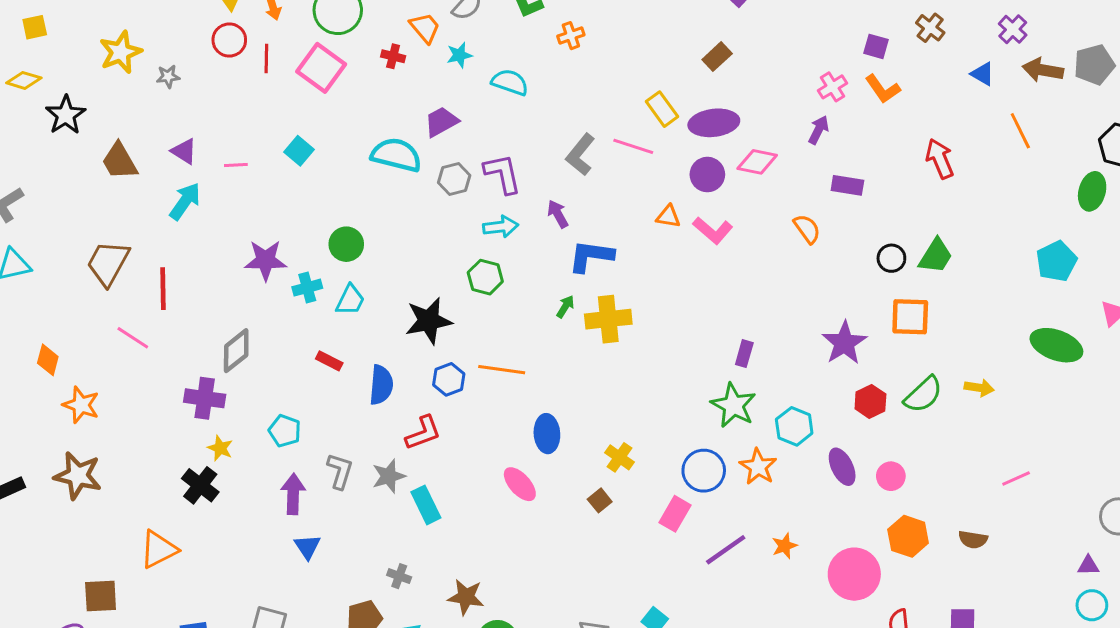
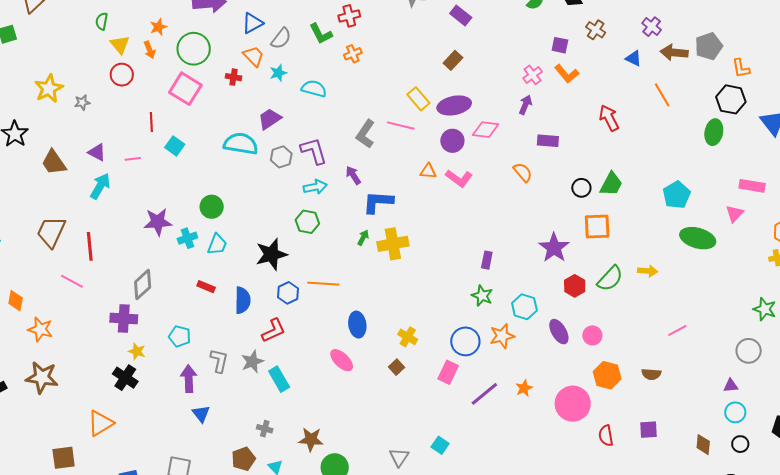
red line: (266, 58) -> (151, 122), moved
cyan pentagon: (1056, 261) -> (677, 195), moved
green star: (733, 405) -> (482, 296), size x0.7
orange star: (758, 467) -> (502, 336), turned 30

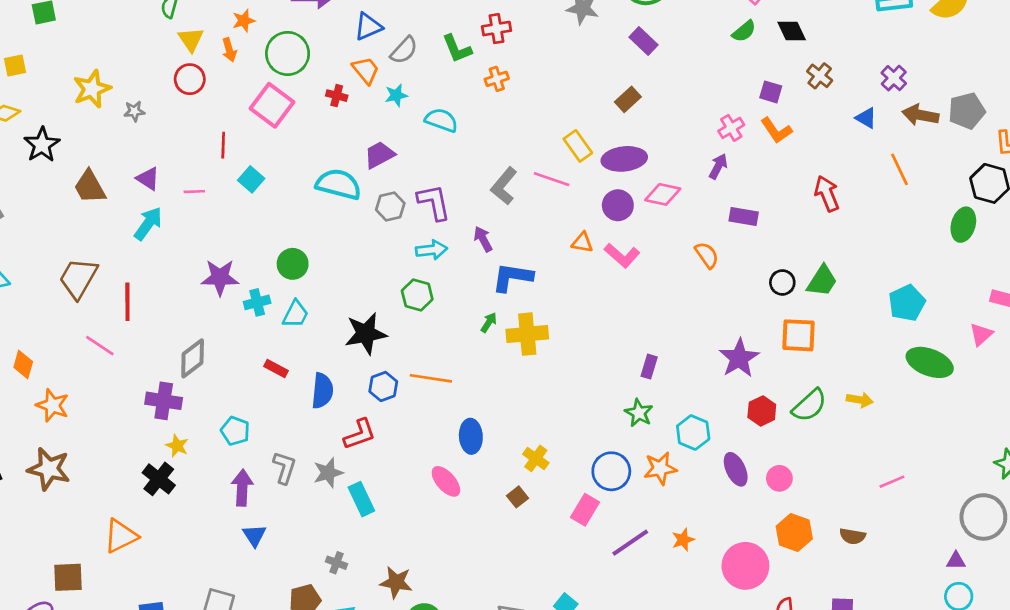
gray circle: (749, 351) -> (983, 517), size x1.4

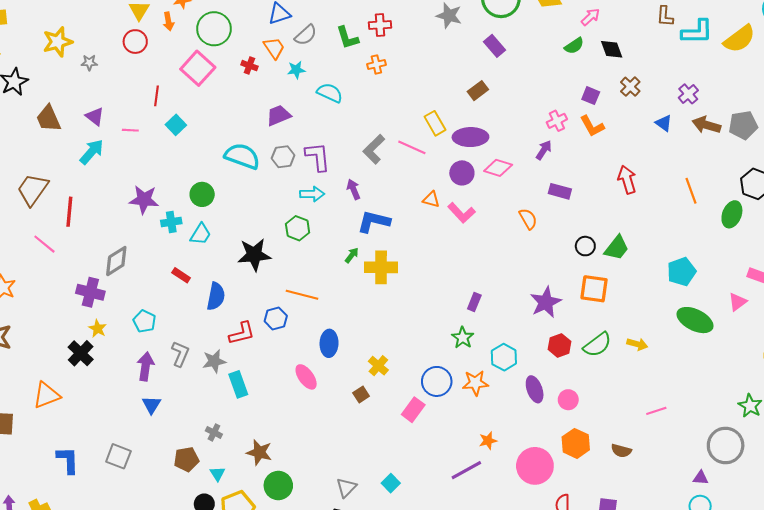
orange line: (900, 169) -> (691, 191), moved
cyan semicircle: (339, 184) -> (242, 156), moved
blue hexagon: (383, 386) -> (276, 319), moved
purple line: (630, 543) -> (466, 470), moved

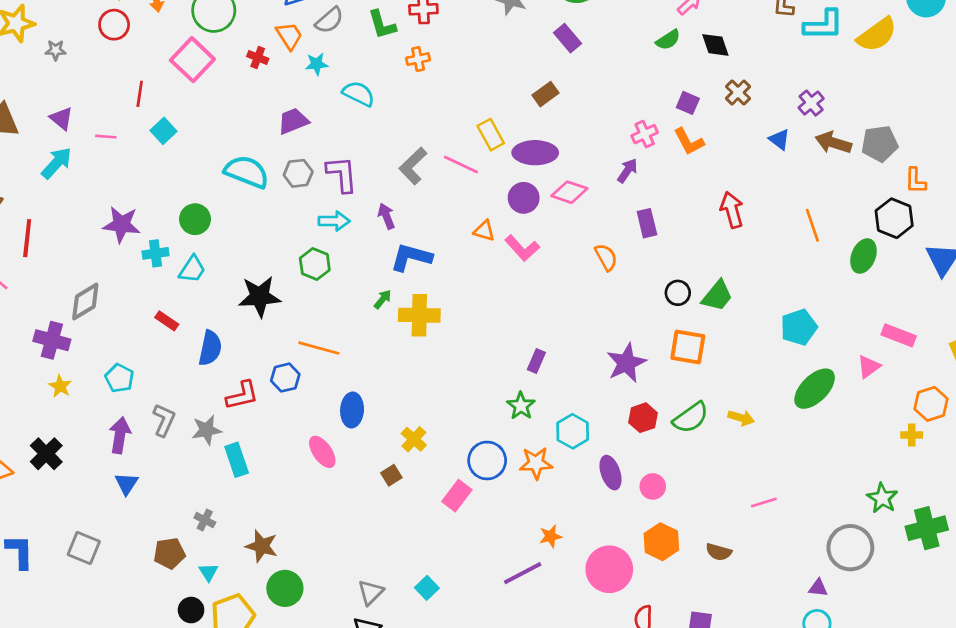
purple rectangle: (560, 191) -> (647, 223), turned 60
green ellipse: (695, 320) -> (815, 389), turned -72
black cross: (81, 353) -> (46, 454), moved

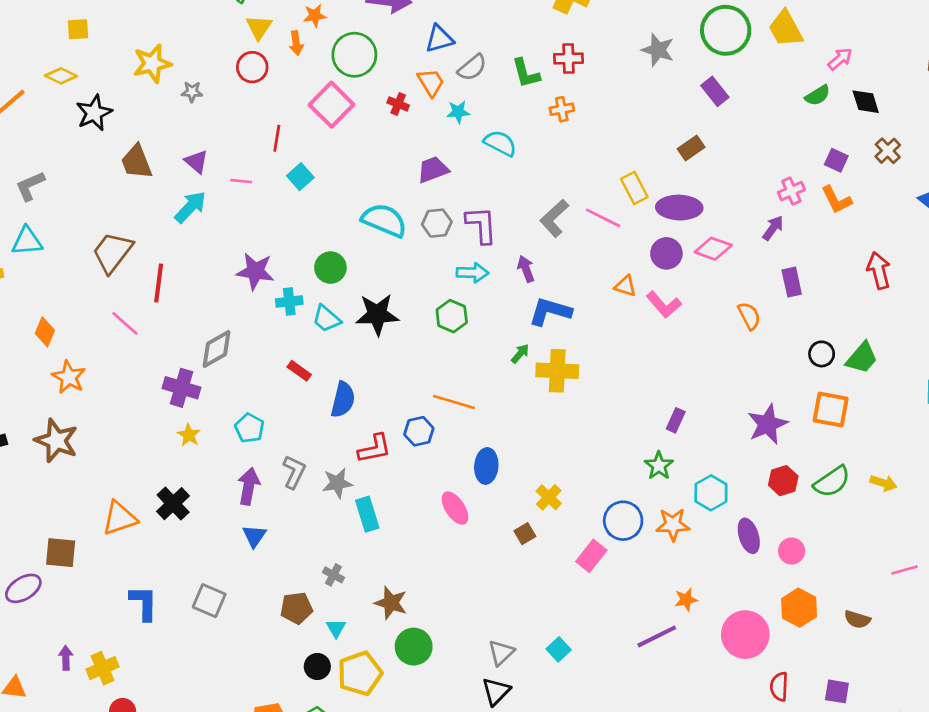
cyan trapezoid: (192, 269) -> (326, 319), turned 96
black star: (260, 296) -> (377, 314), moved

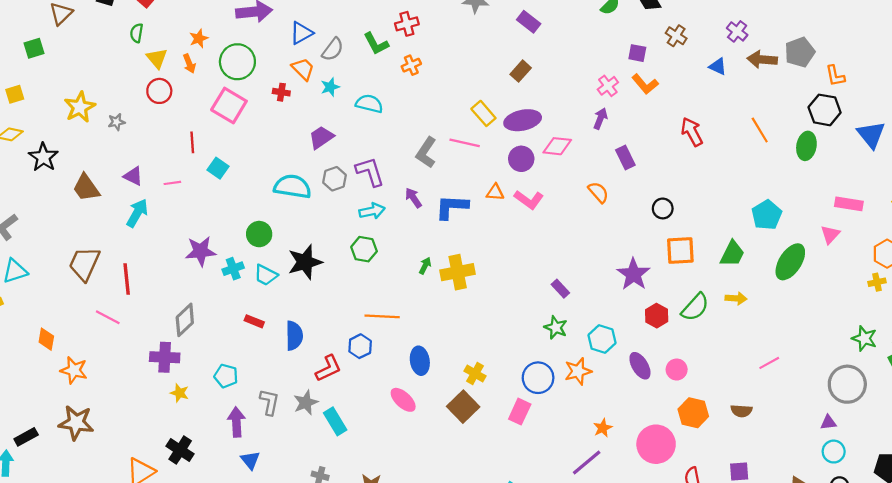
blue L-shape: (550, 311) -> (452, 207), moved
green trapezoid: (862, 358) -> (732, 254), moved
purple rectangle: (676, 420) -> (560, 289), turned -54
brown square: (525, 534) -> (463, 407), size x1.8

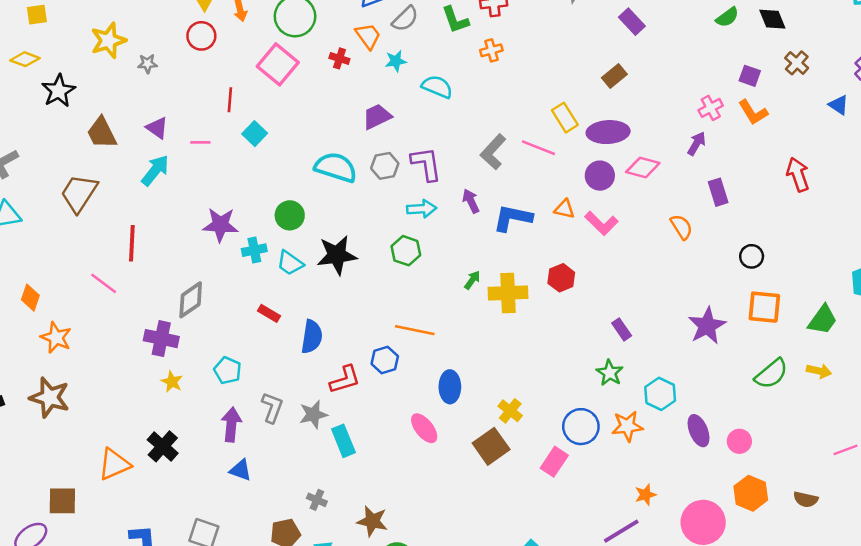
brown trapezoid: (84, 264) -> (79, 193), moved
red hexagon: (657, 316) -> (561, 278), moved
blue triangle: (250, 460) -> (241, 470), turned -40

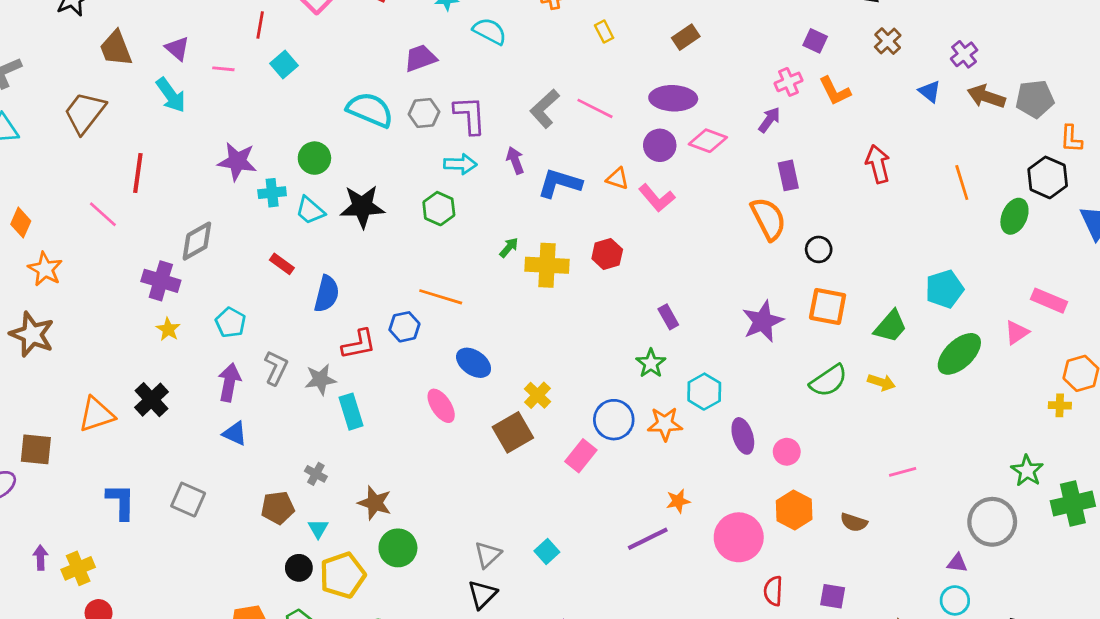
purple square: (750, 76) -> (815, 41), moved
yellow rectangle: (565, 118) -> (604, 32), moved, size x0.7
cyan arrow: (155, 170) -> (171, 95), turned 100
orange semicircle: (681, 227) -> (768, 219), moved, size x1.5
blue ellipse: (450, 387) -> (474, 363), turned -60

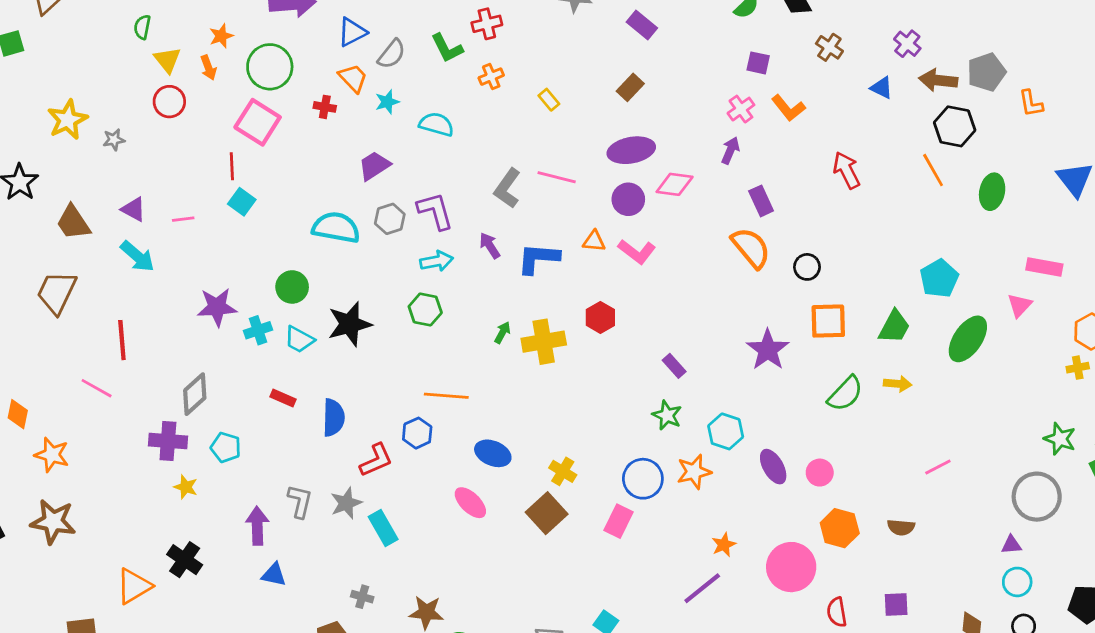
red line: (260, 25) -> (232, 166), moved
black hexagon: (1048, 177) -> (955, 126), moved
cyan pentagon: (231, 322) -> (226, 447), moved

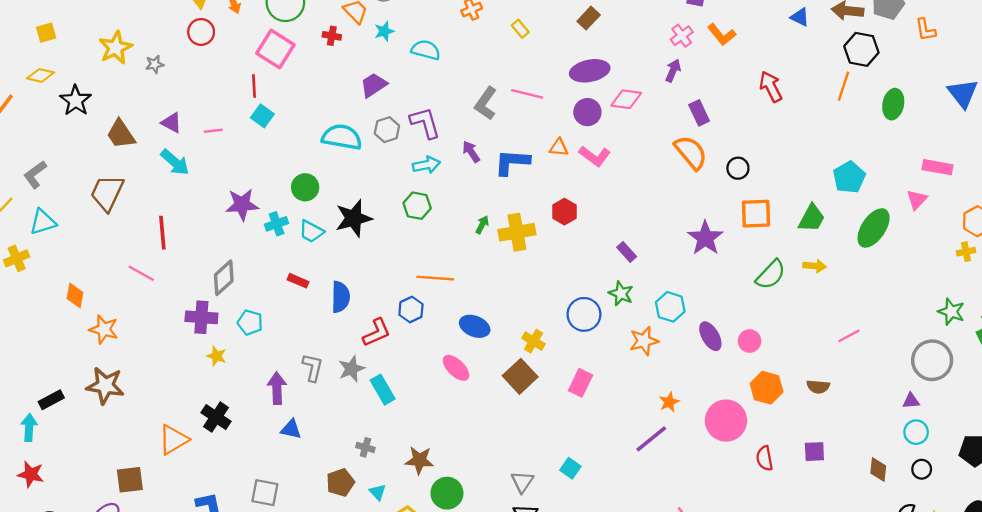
orange line: (933, 170) -> (844, 86), turned 48
blue circle: (643, 479) -> (584, 314), moved

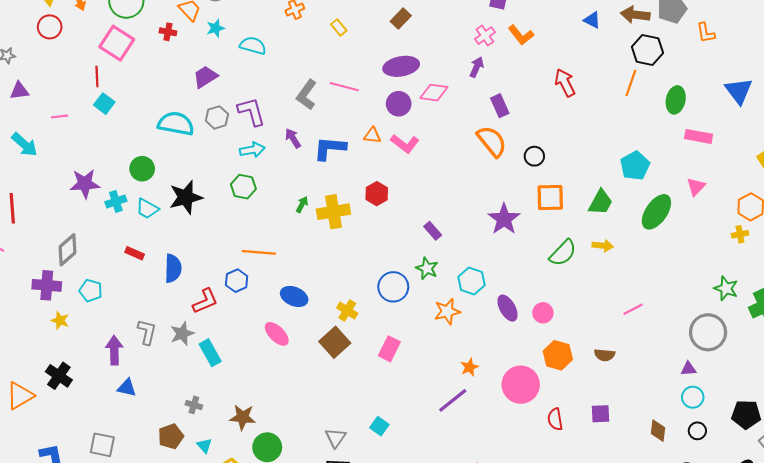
purple triangle: (171, 123) -> (19, 91), moved, turned -36
pink rectangle: (938, 167) -> (699, 136), moved

